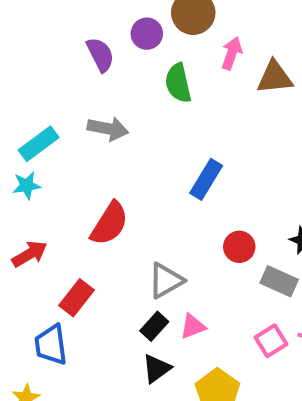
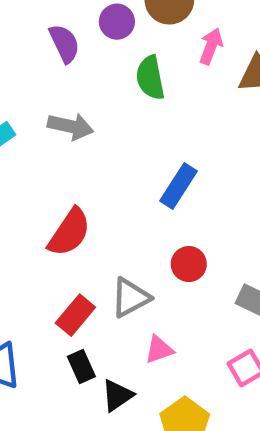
red circle: (239, 247) -> (189, 264), moved
red rectangle: (77, 298) -> (75, 315), moved
black rectangle: (154, 326) -> (81, 366), moved, turned -68

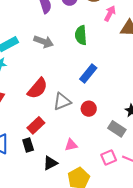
green semicircle: (150, 78) -> (81, 35), moved
gray triangle: (130, 298) -> (62, 101), moved
black rectangle: (81, 366) -> (28, 145), moved

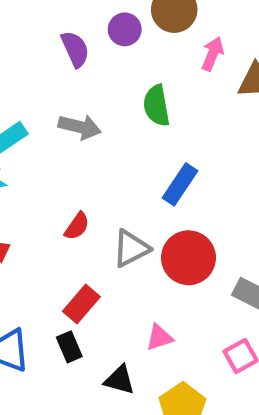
red semicircle: (38, 88) -> (77, 226), size x0.6
red circle: (89, 109) -> (188, 258), size x1.6
black triangle: (50, 163) -> (120, 380), turned 49

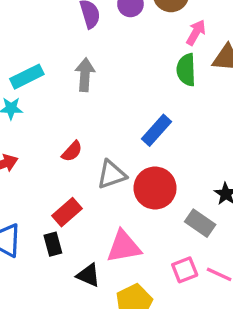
green semicircle: (157, 106) -> (186, 70), moved
gray arrow: (80, 127) -> (85, 75), turned -108
pink triangle: (159, 337) -> (124, 247), size x1.6

